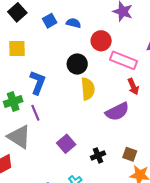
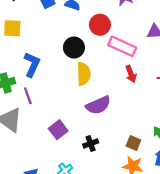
purple semicircle: (117, 112) -> (98, 105), moved
brown square: (130, 154) -> (133, 143), moved

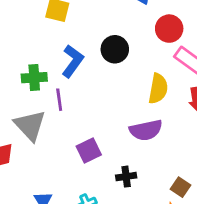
black circle: (74, 48) -> (115, 49), moved
yellow semicircle: (84, 74) -> (158, 89), moved

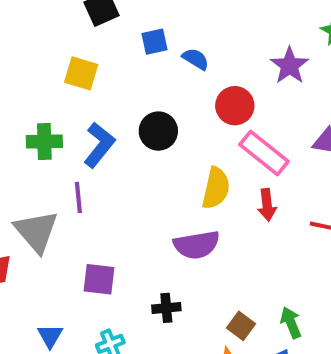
green cross: (34, 78) -> (44, 142), moved
purple square: (89, 151) -> (99, 279), moved, turned 30

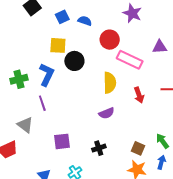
yellow square: (81, 73) -> (58, 45), moved
red arrow: (267, 205) -> (139, 95), moved
gray triangle: (36, 231) -> (25, 125), size x0.7
purple semicircle: (196, 245) -> (107, 113), size x0.7

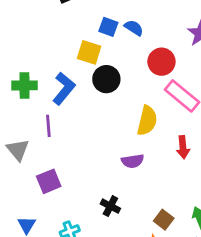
blue square: (62, 17) -> (108, 27), moved, turned 32
purple square: (62, 141) -> (49, 181), moved, turned -30
black cross: (99, 148) -> (110, 206), turned 32

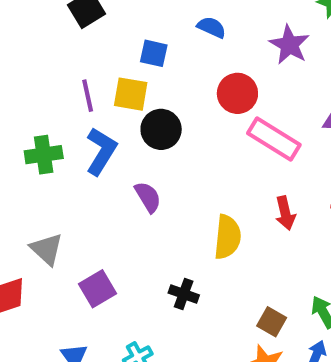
blue semicircle: (134, 28) -> (212, 27), moved
yellow semicircle: (147, 121) -> (227, 237), moved
purple line: (48, 126) -> (88, 96), moved
purple semicircle: (133, 161) -> (148, 197), moved, turned -105
black cross: (110, 206) -> (184, 294), moved

